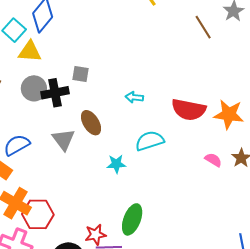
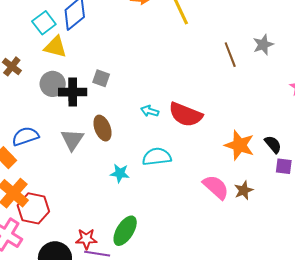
red semicircle: (189, 110) -> (186, 115), moved
pink semicircle: (213, 160) -> (216, 187), size x1.6

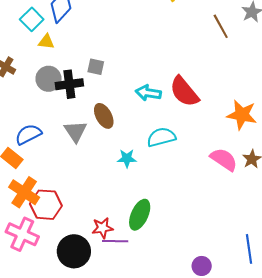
yellow triangle: (55, 47) -> (46, 42), size x0.7
cyan arrow: (150, 111) -> (148, 93), size x1.4
red semicircle: (186, 115) -> (184, 92), turned 36

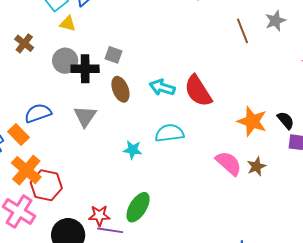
brown ellipse: (104, 116) -> (120, 89), moved

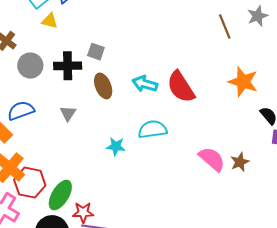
gray circle: (65, 61) -> (30, 66), moved
gray triangle: (85, 116) -> (68, 113), size x0.7
orange star: (252, 121) -> (243, 82), moved
green ellipse: (138, 207) -> (60, 195), moved

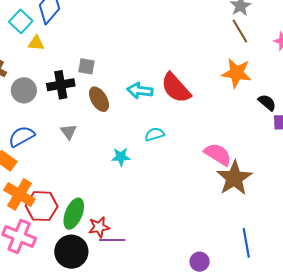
brown line: (225, 27) -> (240, 31), moved
cyan semicircle: (153, 129) -> (155, 134), size x0.7
brown star: (240, 162) -> (234, 178), moved, size x1.8

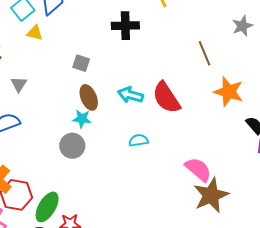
brown line: (240, 31) -> (204, 53), moved
black cross: (61, 85) -> (125, 26), moved
gray circle: (24, 90) -> (72, 146), moved
gray triangle: (68, 132) -> (19, 84), moved
cyan star: (121, 157) -> (82, 119), moved

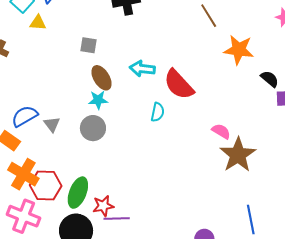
gray triangle: (19, 84) -> (52, 124), moved
red semicircle: (166, 98) -> (179, 85), moved
cyan semicircle: (139, 140) -> (158, 112), turned 120
pink semicircle: (198, 169) -> (221, 131), size x0.7

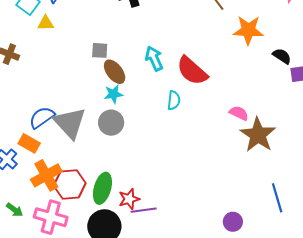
gray square: (89, 45) -> (100, 50), moved
cyan arrow: (142, 69) -> (154, 59), turned 65
gray triangle: (52, 124) -> (70, 123), size x2.0
orange cross: (23, 174) -> (46, 175), turned 36

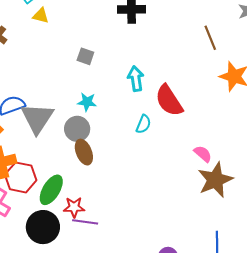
brown ellipse: (115, 72) -> (84, 152), moved

